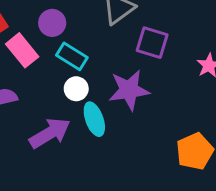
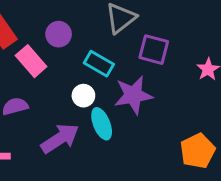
cyan rectangle: (72, 56) -> (99, 64), moved

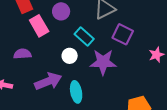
cyan ellipse: (102, 124) -> (76, 92), moved

